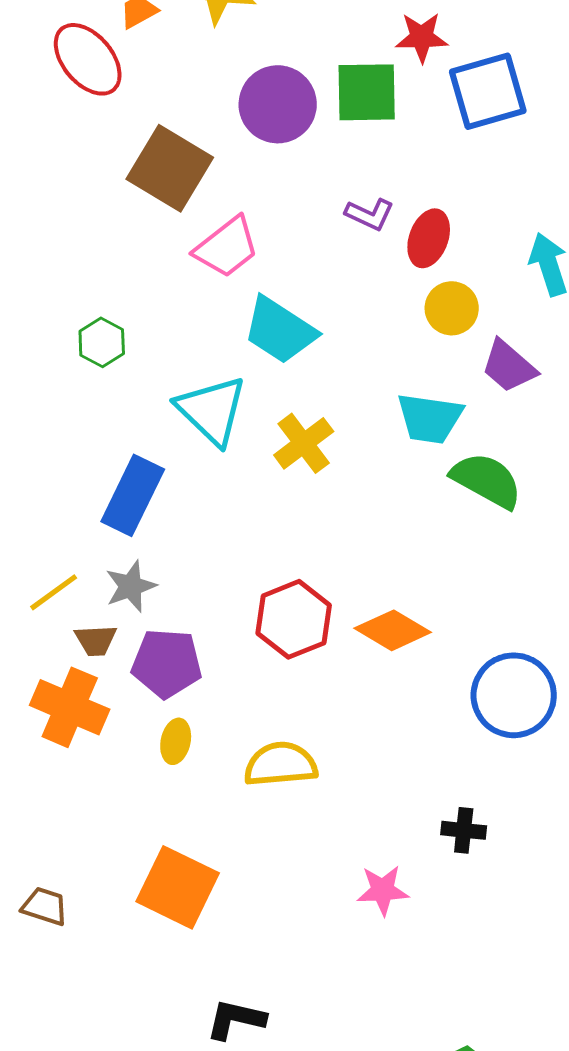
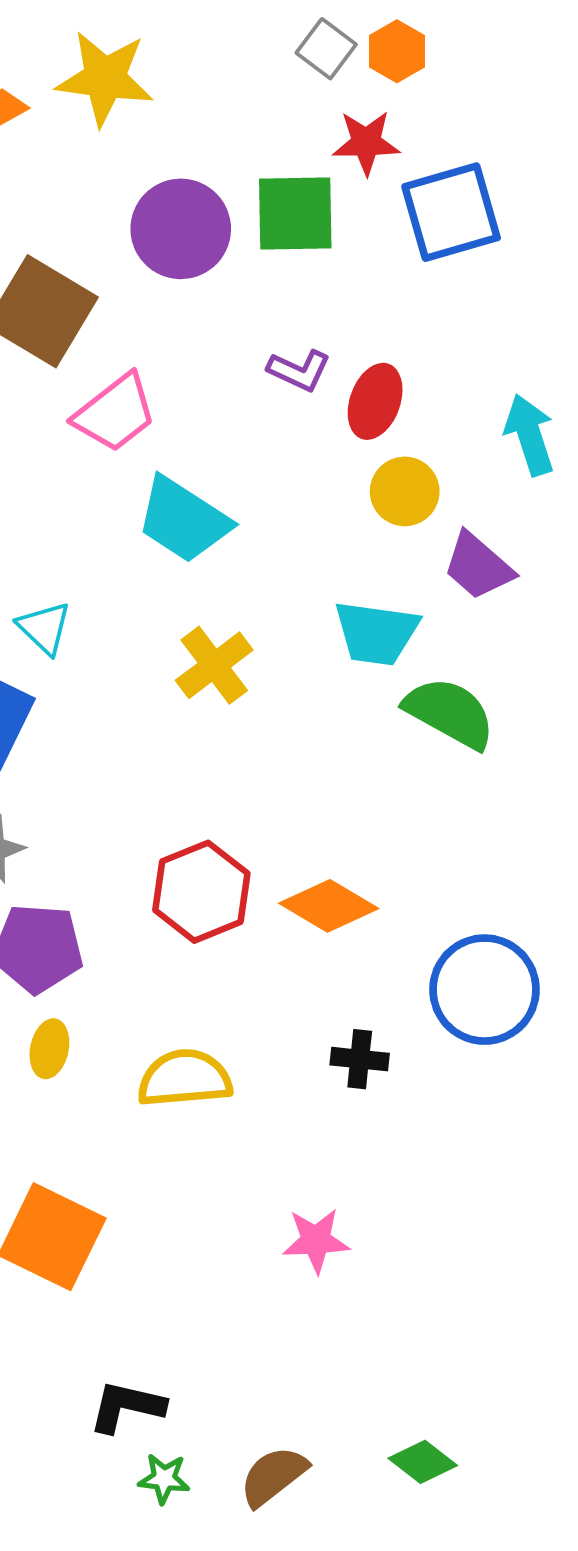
cyan triangle: (212, 410) -> (44, 628), moved, size x0.6
black cross: (464, 830) -> (360, 1059), moved

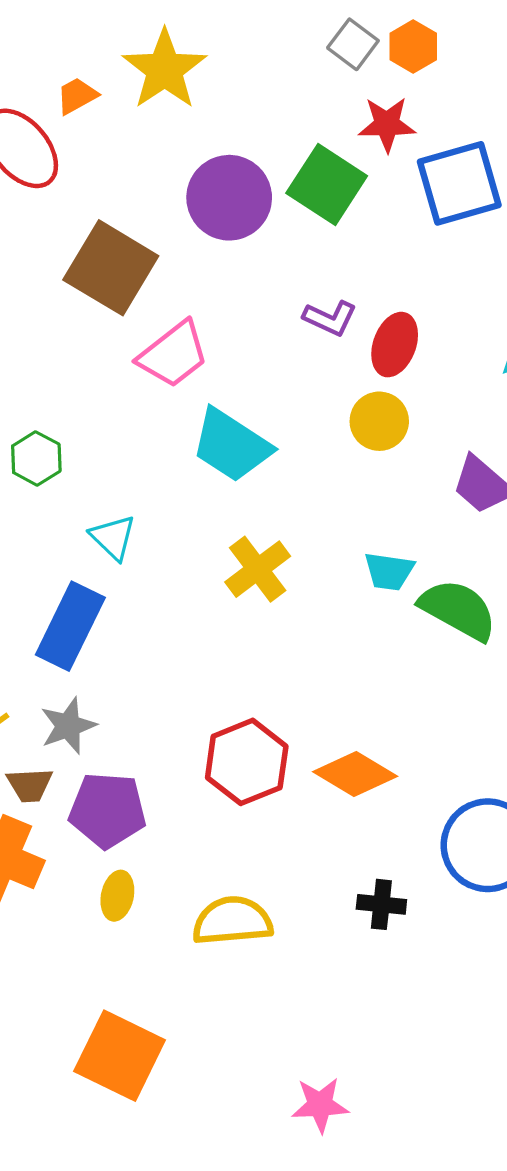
yellow star: (105, 78) -> (165, 69), turned 30
green square: (295, 213) -> (327, 185), turned 34
yellow circle: (405, 491) -> (379, 421), moved
cyan trapezoid: (376, 633) -> (389, 571), moved, size x0.7
pink star: (316, 1241) -> (320, 1105), moved

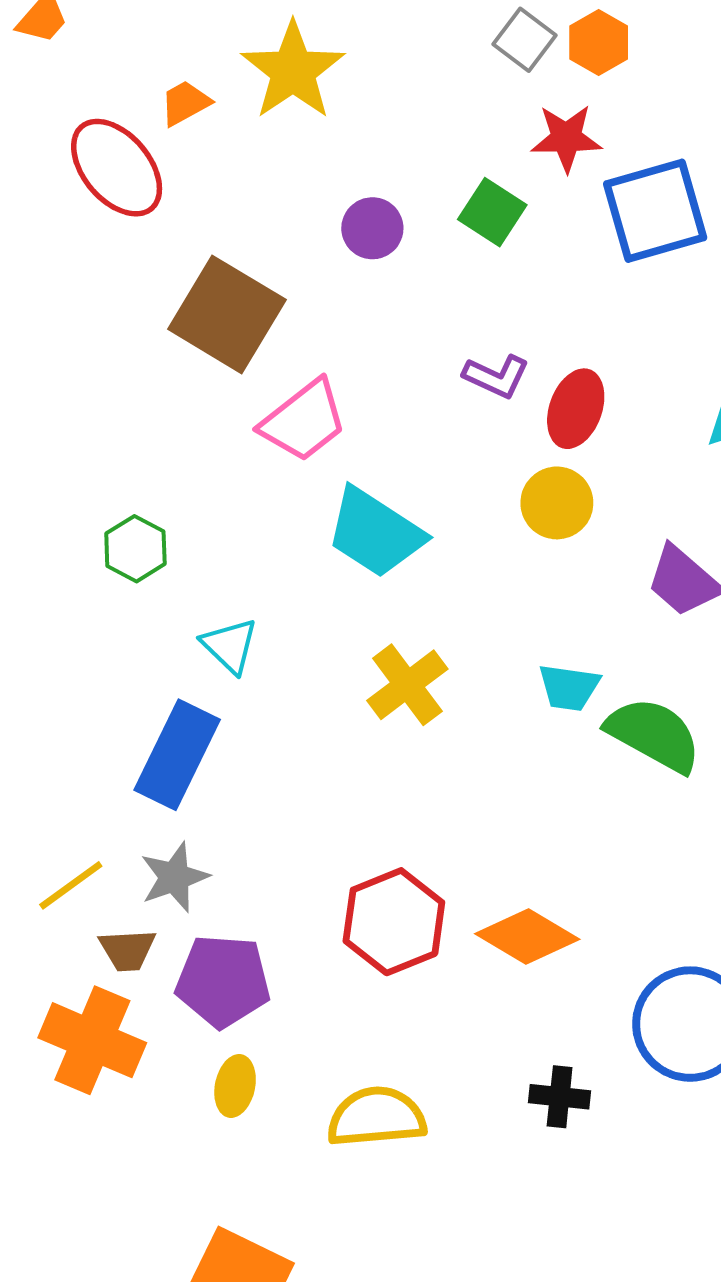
green square: (327, 185) -> (492, 212), size x0.7
purple circle: (229, 198) -> (372, 228), size x0.6

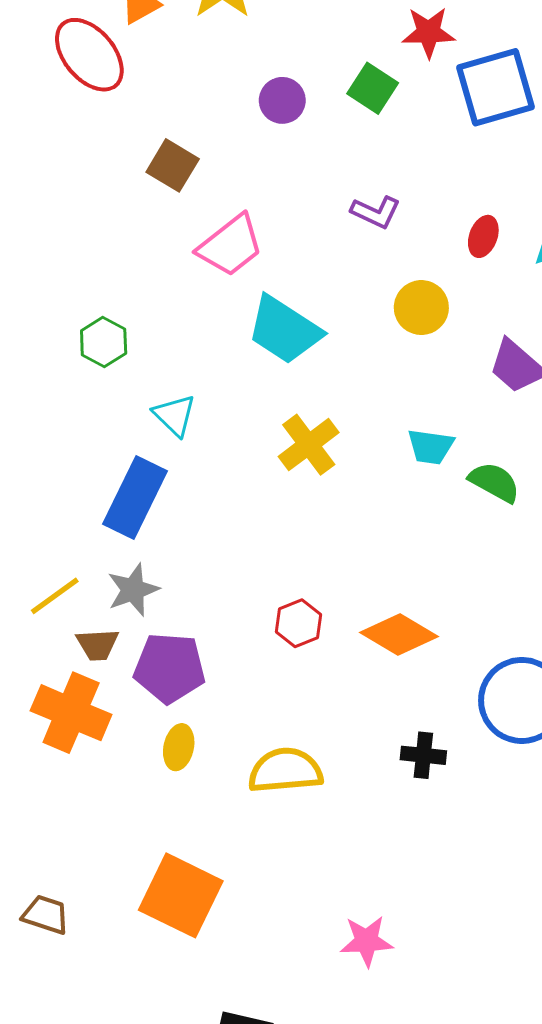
brown square: (227, 314) -> (173, 165), size x0.6
red ellipse: (576, 409) -> (483, 236), moved, size x0.7
green semicircle: (654, 735) -> (494, 482), size x0.7
red hexagon: (394, 922) -> (298, 623), size x0.6

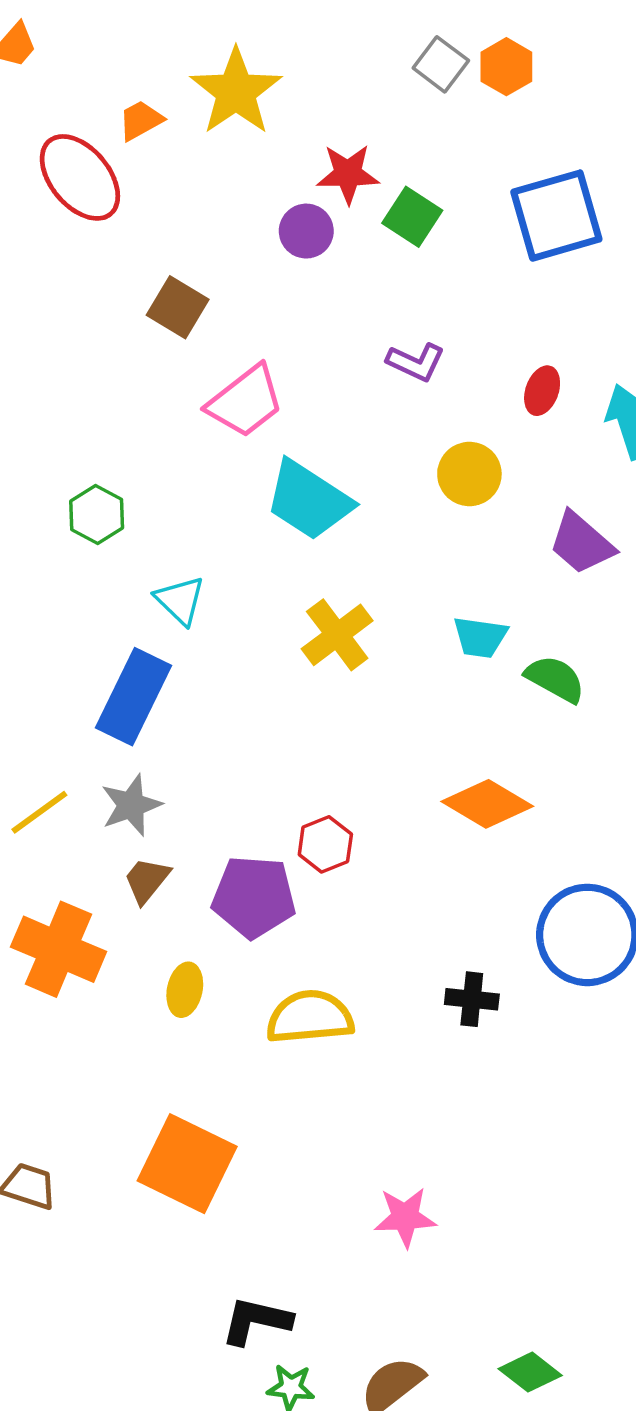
red star: (428, 32) -> (348, 174), moved
orange diamond: (399, 634) -> (487, 804), moved
brown trapezoid: (97, 645) -> (147, 880), moved, turned 132
purple pentagon: (170, 668) -> (254, 897), moved

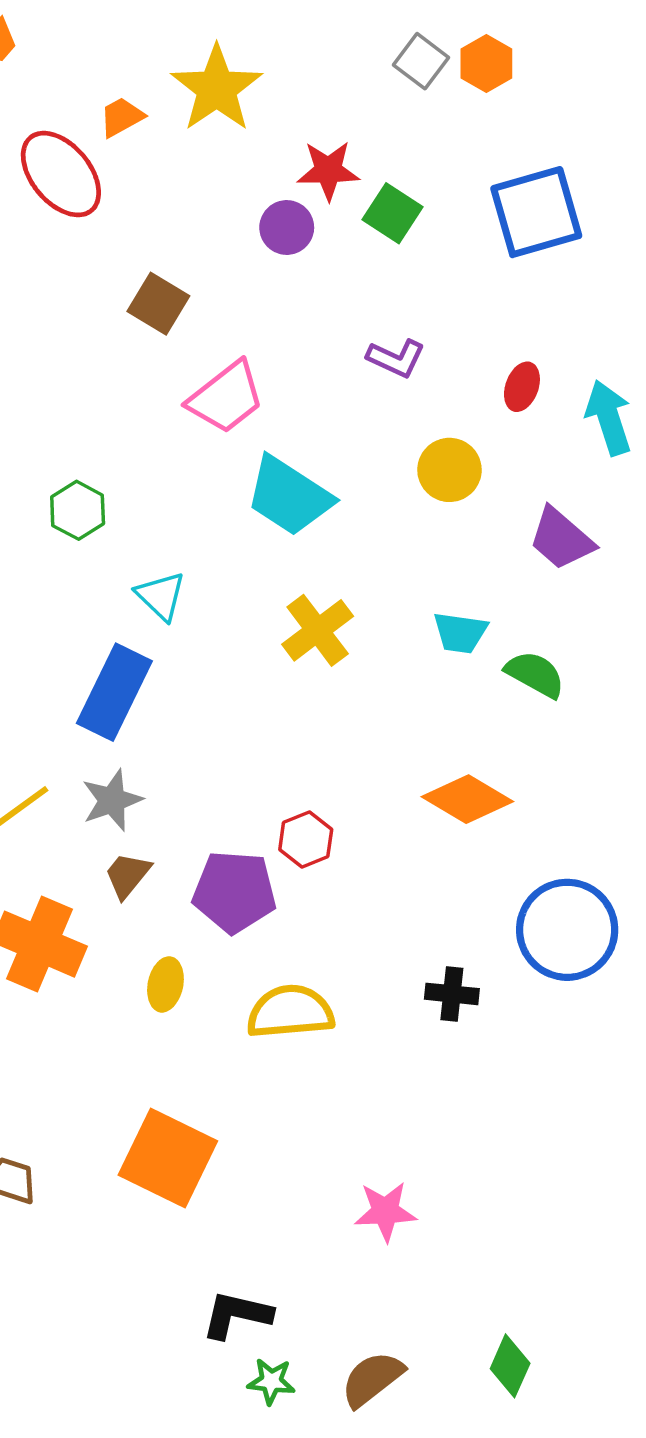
green diamond: (530, 1372) -> (510, 1366), turned 76

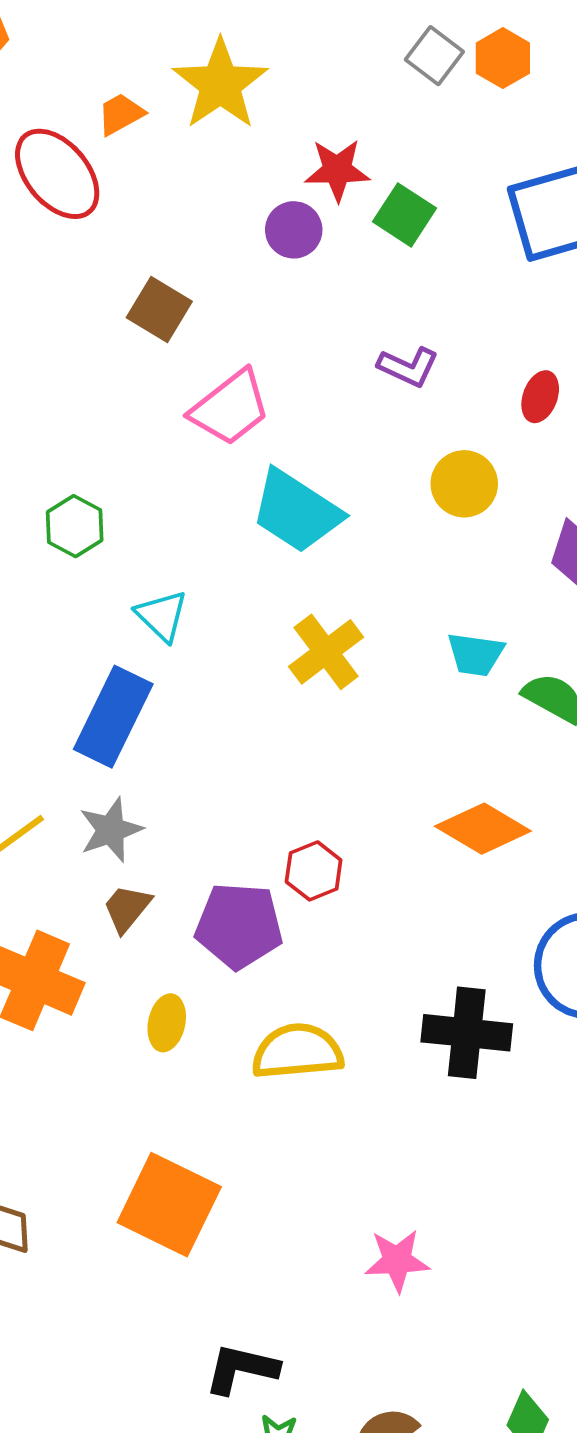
black cross: (452, 994) -> (467, 1033), size x1.6

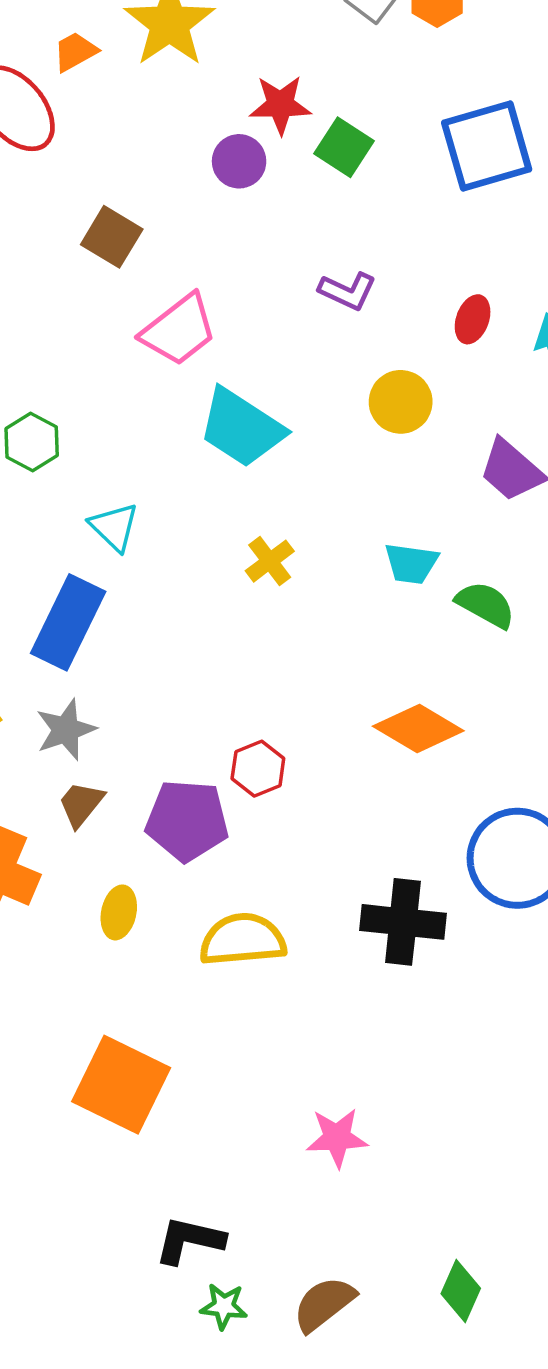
yellow cross: (326, 652) -> (270, 561), size x0.7

